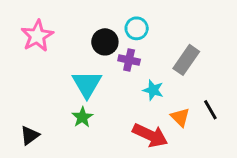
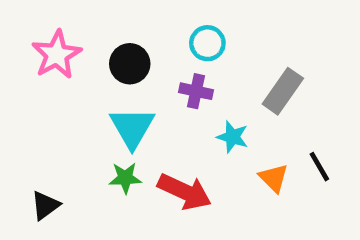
black circle: (105, 42) -> (130, 64), moved
green star: (82, 117) -> (125, 178), turned 30
red arrow: (150, 135) -> (185, 192), moved

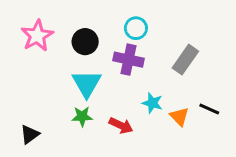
purple cross: (196, 91) -> (128, 60), size x1.4
cyan star: (233, 137) -> (152, 103), moved
black line: (319, 167) -> (209, 109), turned -36
red arrow: (185, 192) -> (121, 125), size x0.7

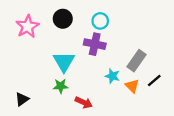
black circle: (85, 42) -> (63, 19), moved
gray rectangle: (185, 60) -> (137, 61), moved
black line: (209, 109) -> (154, 80), turned -64
red arrow: (121, 125) -> (84, 102), moved

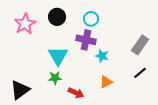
gray rectangle: (137, 61) -> (140, 45), moved
cyan star: (112, 76) -> (102, 56), moved
orange triangle: (132, 86) -> (106, 82), moved, turned 48
black triangle: (22, 99) -> (20, 90), size x1.5

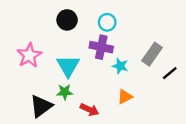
pink star: (25, 24) -> (29, 55), moved
gray rectangle: (140, 45) -> (152, 54), moved
black line: (140, 73) -> (170, 73), moved
black triangle: (20, 90) -> (41, 106), moved

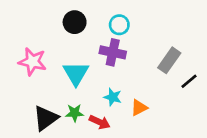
pink star: (29, 55) -> (32, 62), turned -30
cyan star: (120, 66) -> (113, 97), moved
green star: (65, 92) -> (75, 113), moved

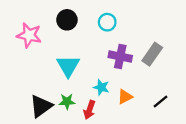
purple cross: (113, 52) -> (120, 57), moved
pink star: (32, 62) -> (29, 35), moved
black line: (189, 81) -> (160, 101), moved
red arrow: (100, 122) -> (89, 110), turned 84

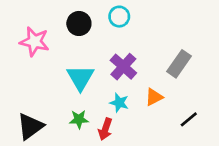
cyan circle: (107, 22) -> (119, 17), moved
purple cross: (120, 57) -> (123, 67), moved, turned 30
orange triangle: (125, 97) -> (154, 97), moved
black triangle: (41, 106) -> (30, 126), moved

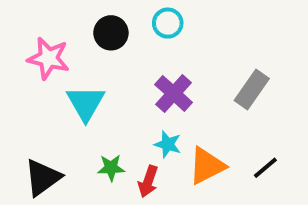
cyan triangle: (80, 78) -> (86, 103), moved
orange triangle: (154, 97) -> (207, 166), moved, size x1.5

